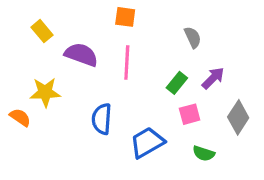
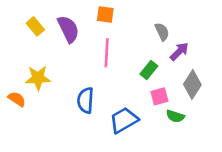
purple semicircle: (81, 55) -> (68, 29), moved, turned 44
purple arrow: (213, 78) -> (179, 51), moved
gray diamond: (238, 117) -> (192, 85), moved
green semicircle: (204, 153) -> (175, 116), moved

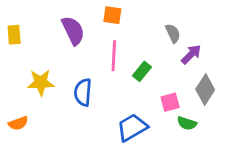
yellow rectangle: (35, 26) -> (14, 35), moved, turned 36
green rectangle: (149, 70) -> (142, 71), moved
orange semicircle: (17, 99) -> (18, 123), moved, turned 126
blue semicircle: (85, 100) -> (83, 92), moved

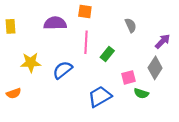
purple semicircle: (73, 31) -> (55, 23), turned -65
purple arrow: (191, 54) -> (163, 41), moved
blue semicircle: (83, 92) -> (63, 70), turned 48

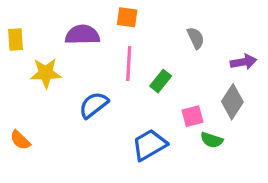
purple arrow: (163, 41) -> (244, 62), turned 35
yellow star: (31, 63) -> (46, 73), moved
orange semicircle: (14, 93) -> (20, 140), turned 64

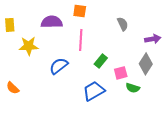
green rectangle: (161, 81) -> (101, 61), moved

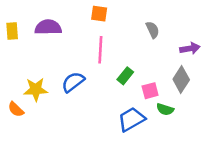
purple semicircle: (52, 22) -> (48, 27), moved
yellow star: (29, 46) -> (36, 89), moved
blue trapezoid: (94, 91) -> (131, 119), moved

